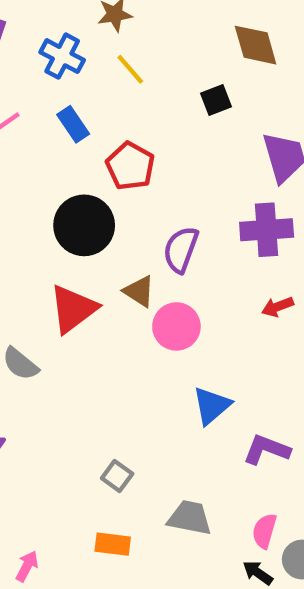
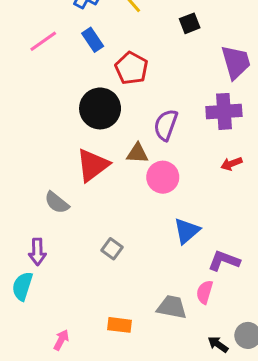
brown triangle: (139, 291) -> (137, 153), turned -30
gray square: (117, 476) -> (112, 249), moved
pink semicircle: (264, 531) -> (205, 292), moved

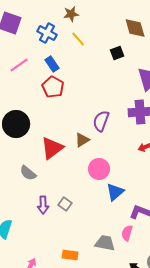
red pentagon: (131, 68) -> (53, 87), moved
black circle: (100, 108) -> (16, 124), moved
brown triangle: (137, 153) -> (82, 140), turned -35
pink circle: (163, 177) -> (99, 169), moved
purple arrow: (37, 252) -> (43, 205), moved

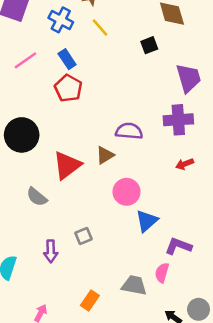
purple semicircle: (101, 121) -> (129, 131), turned 75
gray square: (65, 204) -> (84, 236), turned 32
purple arrow: (43, 205) -> (51, 251), moved
orange rectangle: (70, 255) -> (90, 300), turned -63

